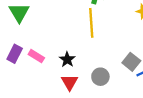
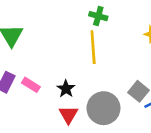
gray circle: (100, 77) -> (103, 108), size x1.6

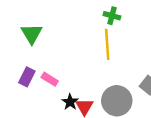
black star: (66, 89) -> (70, 102), moved

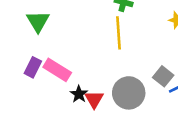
pink rectangle: (50, 79) -> (57, 70), size x1.5

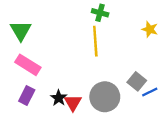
purple rectangle: (33, 67) -> (27, 96), moved
pink rectangle: (57, 70) -> (28, 65), moved

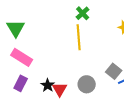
green cross: (100, 13) -> (83, 13), turned 32
gray circle: (105, 97) -> (87, 84), size x0.7

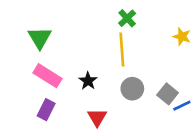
gray circle: (87, 84) -> (132, 89), moved
black star: (48, 85) -> (88, 81), moved

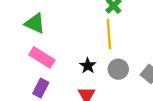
green triangle: (40, 38) -> (35, 23), turned -35
black star: (88, 81) -> (88, 66), moved

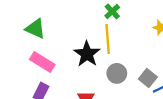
black star: (88, 66) -> (87, 54), moved, size x1.6

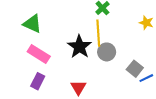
gray circle: (117, 73) -> (107, 52), moved

